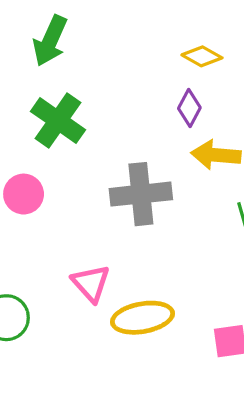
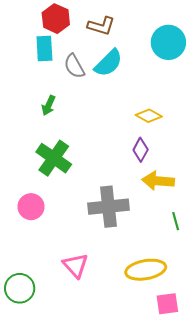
green arrow: (50, 41) -> (49, 105), size x0.6
yellow ellipse: (142, 318) -> (146, 270), moved

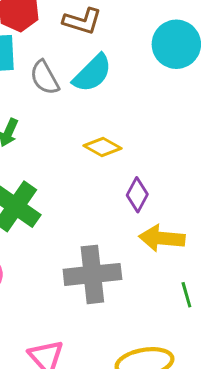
yellow diamond: (149, 116) -> (103, 147), moved

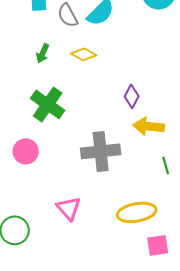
yellow diamond: (103, 147) -> (84, 54), moved

